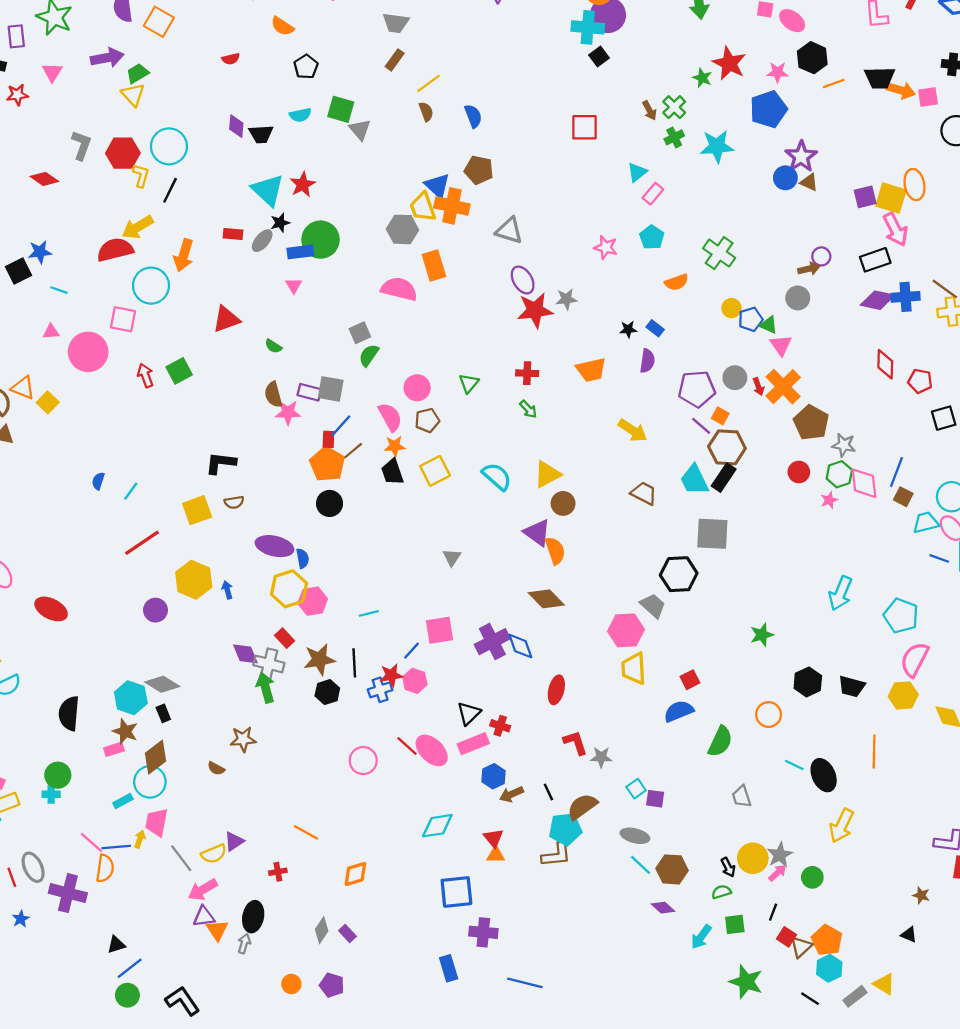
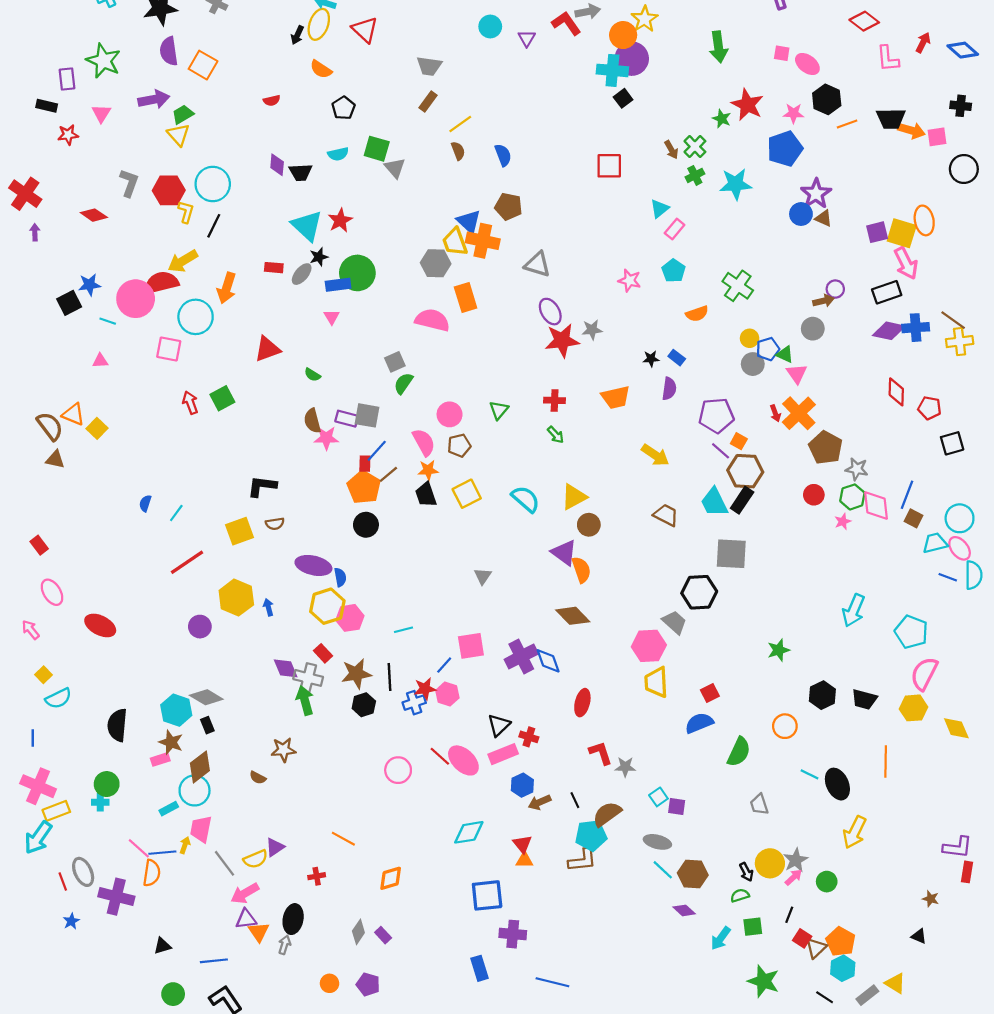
pink circle: (88, 352) -> (136, 299), moved
gray circle: (735, 378) -> (753, 364), moved
blue line: (130, 968) -> (214, 961), moved, turned 32

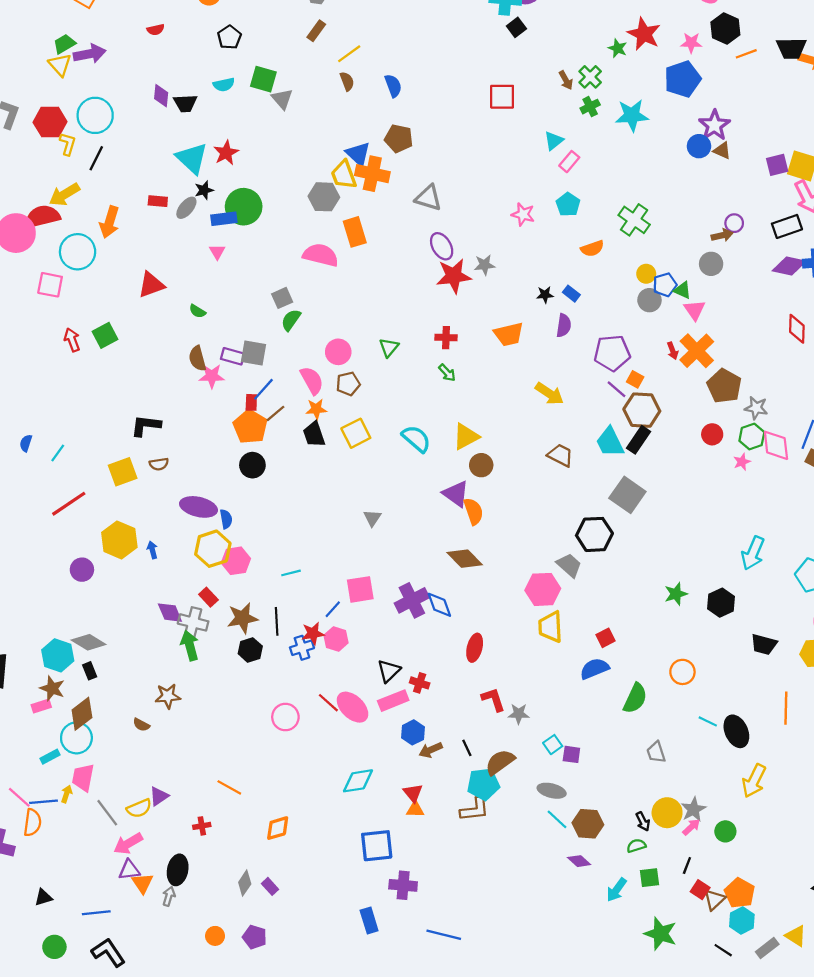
purple arrow: (154, 99) -> (90, 54), moved
gray square: (731, 554) -> (627, 495), turned 32
black hexagon: (822, 695) -> (721, 603), moved

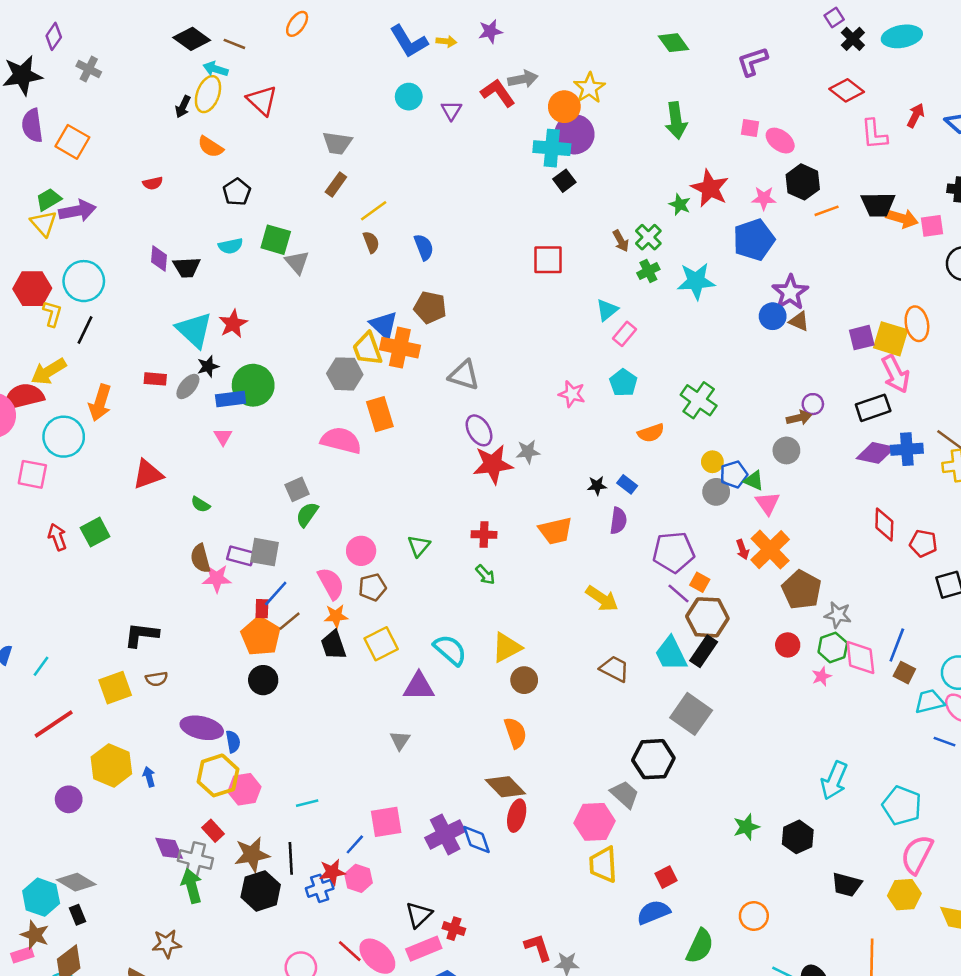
purple triangle: (456, 494) -> (419, 686), moved, turned -36
red ellipse: (475, 648) -> (517, 816), moved
black hexagon: (250, 650) -> (261, 891), size x1.4

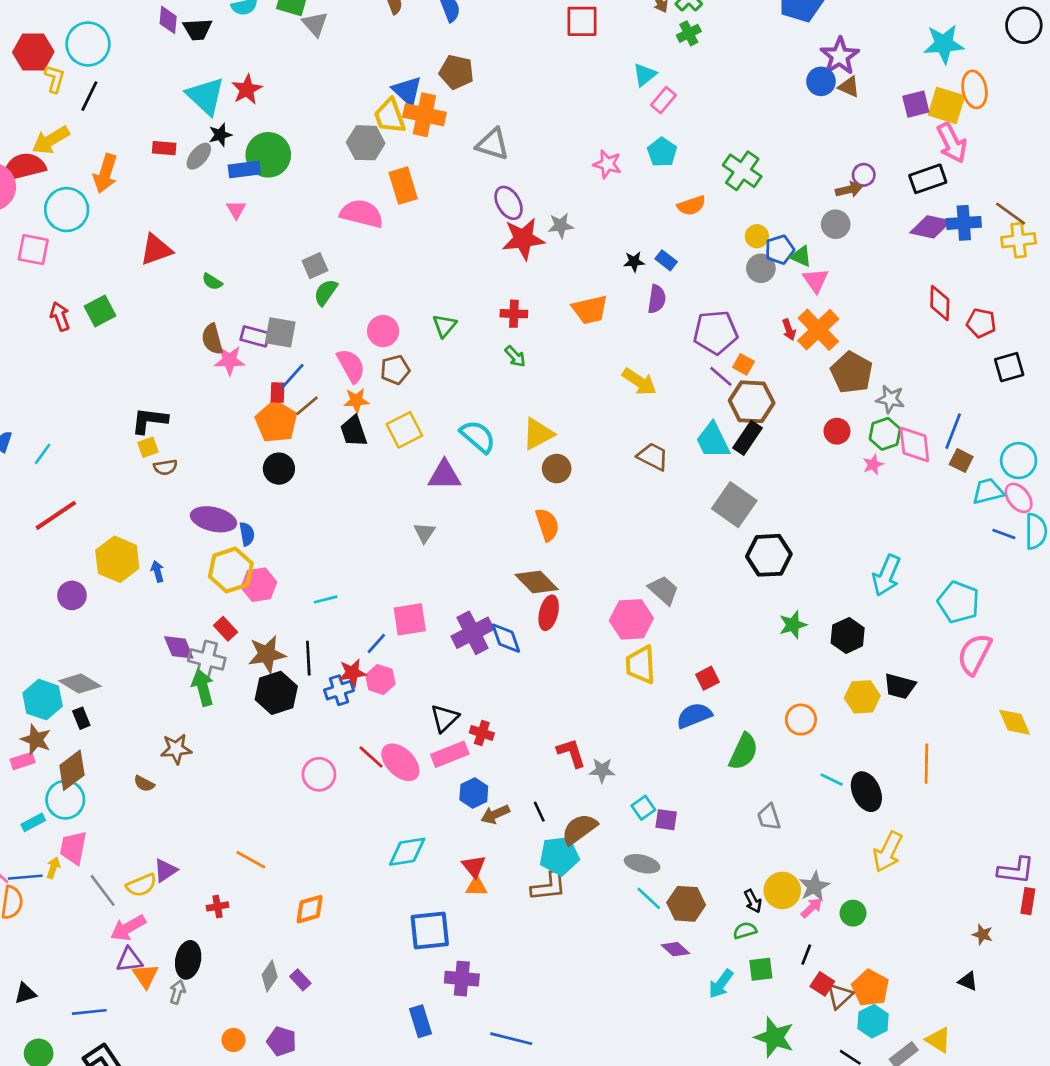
cyan star: (696, 281) -> (944, 44), moved
yellow square: (115, 688) -> (148, 447), moved, size x0.6
black hexagon: (653, 759) -> (769, 555), moved
yellow hexagon: (904, 895) -> (862, 697), moved

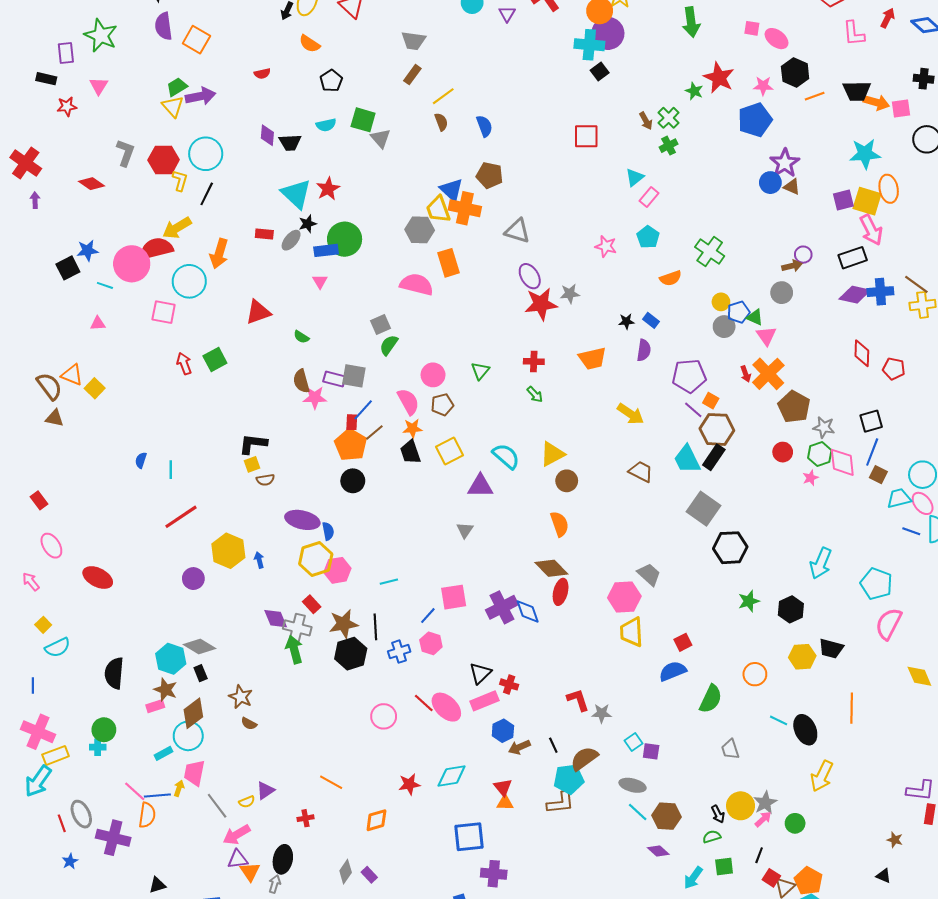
black square: (1009, 367) -> (871, 421), moved
cyan line: (43, 454) -> (171, 470), turned -36
red star: (352, 673) -> (409, 784), moved
brown star: (176, 749) -> (241, 697), moved, turned 30
yellow semicircle: (141, 885) -> (247, 802), size x0.7

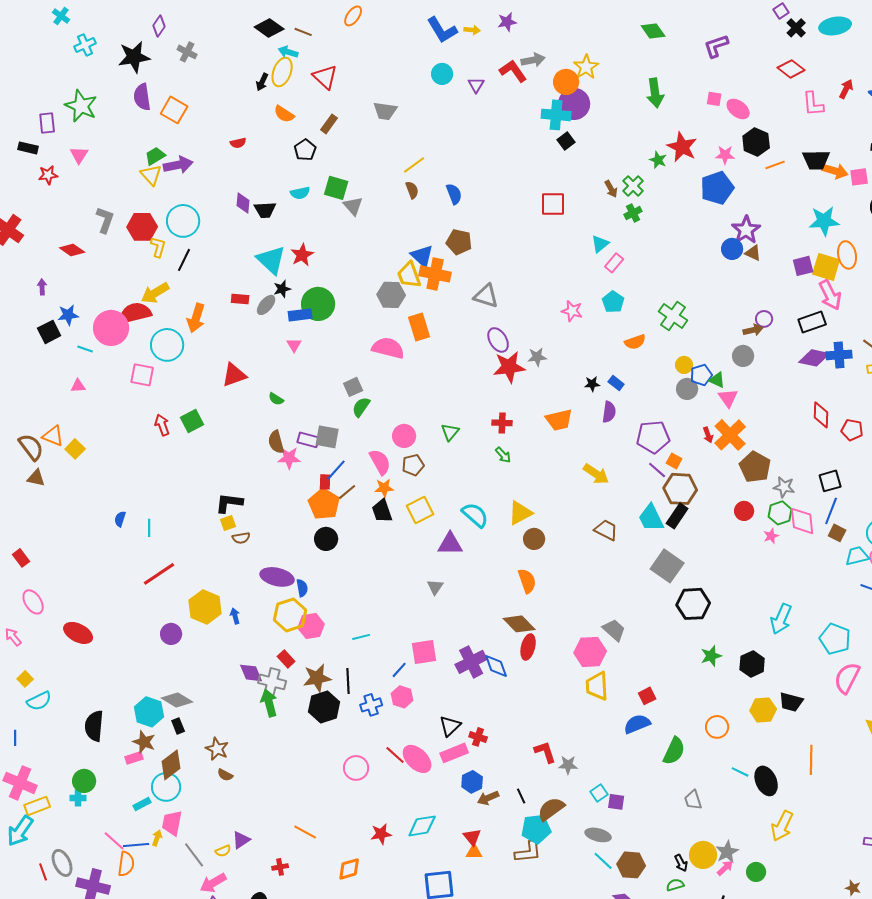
brown rectangle: (412, 75) -> (329, 124), moved
purple arrow: (35, 200) -> (42, 287), moved

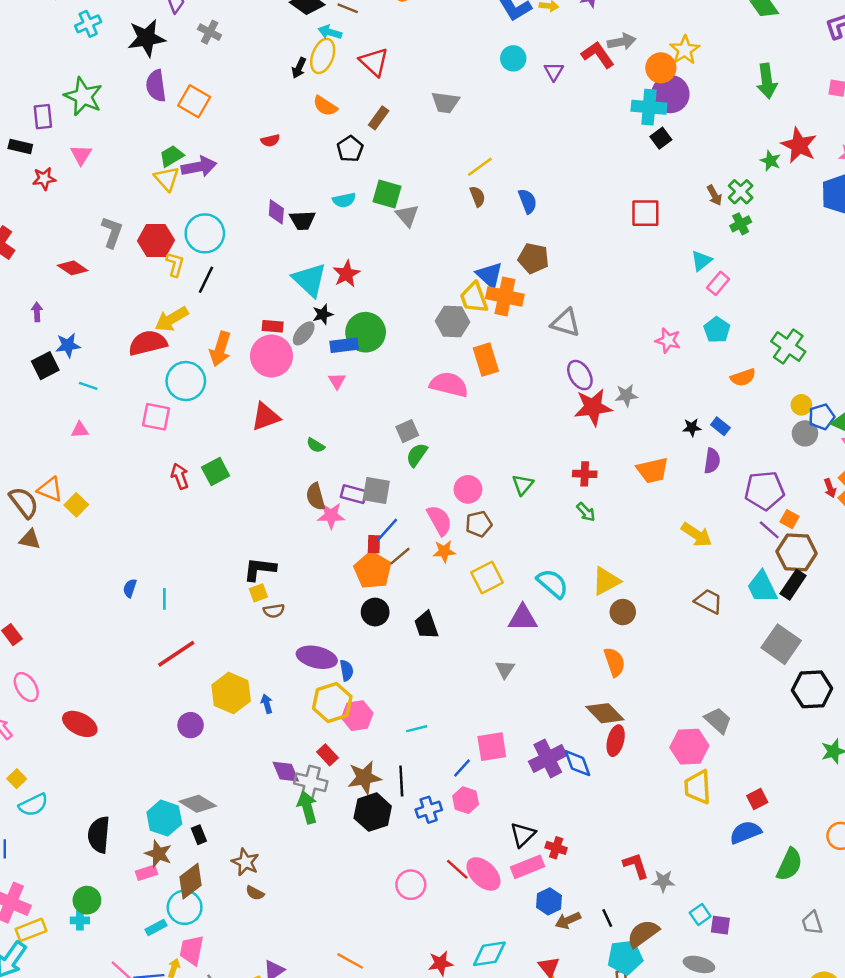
pink circle: (111, 328) -> (272, 356), moved
black trapezoid: (382, 511) -> (426, 625), moved

